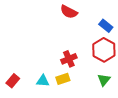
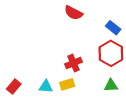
green triangle: (104, 80) -> (111, 85), turned 48

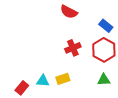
red cross: (74, 63) -> (73, 48), moved
red rectangle: (14, 87) -> (22, 88), moved

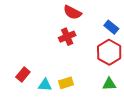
red cross: (73, 48) -> (67, 37), moved
red rectangle: (22, 88) -> (23, 74), moved

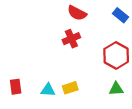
blue rectangle: (111, 27) -> (121, 15), moved
red rectangle: (23, 74) -> (16, 87), moved, turned -48

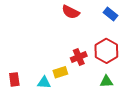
red cross: (71, 39) -> (79, 57), moved
yellow rectangle: (70, 88) -> (60, 72), moved

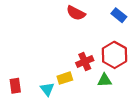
green triangle: (106, 82) -> (105, 80), moved
cyan triangle: (44, 83) -> (47, 89), turned 48

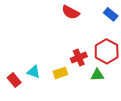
red rectangle: (15, 86) -> (14, 80), turned -32
cyan triangle: (47, 89) -> (34, 72), moved, turned -32

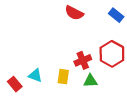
yellow rectangle: (60, 73) -> (63, 77), turned -64
green triangle: (97, 75) -> (90, 81), moved

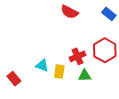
cyan triangle: (35, 75) -> (42, 65), moved

